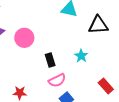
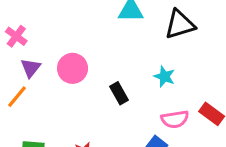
pink semicircle: (57, 80) -> (175, 119), moved, turned 30

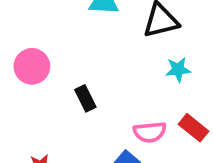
cyan star: (164, 77) -> (178, 70), moved, turned -30

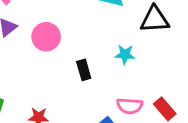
cyan star: (178, 70) -> (125, 55), moved

